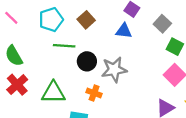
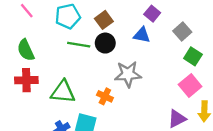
black circle: (87, 61) -> (105, 43), moved
red cross: (17, 85) -> (26, 80), turned 35

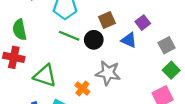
brown square: (104, 20) -> (107, 20), moved

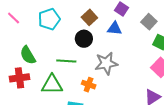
green semicircle: (20, 30) -> (28, 55), moved
green line: (69, 36) -> (66, 61), moved

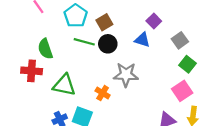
brown square: (89, 17) -> (104, 22), moved
cyan pentagon: (49, 19) -> (76, 16), turned -30
green line: (66, 61) -> (84, 42), moved

